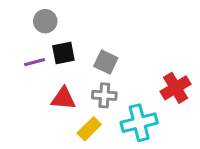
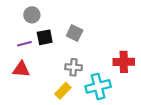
gray square: (106, 62) -> (75, 33), moved
red cross: (176, 88) -> (124, 62), turned 30
red triangle: (63, 98) -> (21, 69), moved

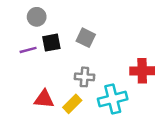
red triangle: (21, 69) -> (44, 99), moved

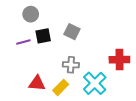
cyan cross: (113, 99) -> (95, 83), turned -30

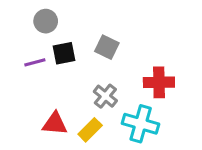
red cross: (119, 60) -> (159, 82), moved
gray cross: (71, 65) -> (105, 96), turned 35
cyan cross: (95, 83) -> (141, 124), turned -30

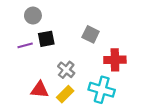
gray square: (107, 47) -> (91, 34), moved
gray cross: (105, 96) -> (66, 70), moved

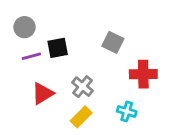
gray circle: (33, 16) -> (25, 27), moved
red triangle: (40, 90) -> (42, 93), moved, turned -36
cyan cross: (102, 90) -> (127, 111), size x0.6

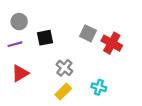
purple line: (31, 56) -> (15, 44), moved
red cross: (143, 74) -> (112, 43), moved, turned 30
red triangle: (42, 93) -> (20, 73), moved

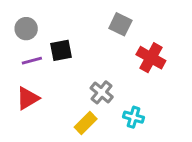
gray square: (88, 33) -> (120, 24), moved
purple line: (15, 44) -> (32, 61), moved
gray cross: (64, 68) -> (102, 92), moved

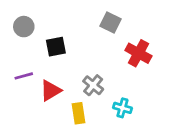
purple line: (32, 61) -> (24, 76), moved
red triangle: (28, 98) -> (50, 91), moved
yellow rectangle: (86, 123) -> (78, 113), turned -54

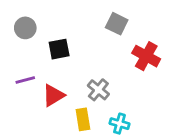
cyan cross: (122, 108) -> (120, 124), moved

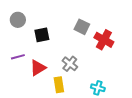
gray square: (117, 24) -> (82, 27), moved
cyan cross: (120, 124) -> (98, 88), moved

